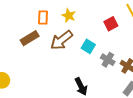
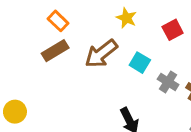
yellow star: (69, 15) -> (126, 18), moved
orange rectangle: (43, 18) -> (58, 21), moved, turned -48

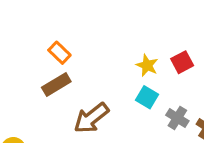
yellow star: (126, 18) -> (147, 65), moved
brown arrow: (101, 54) -> (91, 118), moved

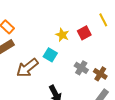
cyan square: (147, 97) -> (50, 55), moved

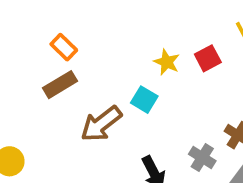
gray cross: (81, 68) -> (202, 158), moved

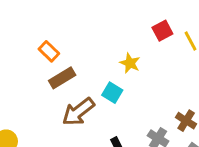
red square: (208, 58) -> (162, 31), moved
brown rectangle: (60, 85) -> (62, 78), moved

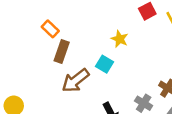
brown rectangle: (62, 78) -> (62, 52), turned -40

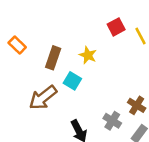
brown rectangle: (62, 52) -> (53, 58), moved

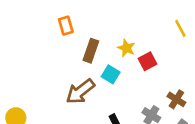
red square: (116, 27) -> (147, 61), moved
orange rectangle: (17, 45) -> (66, 26), moved, turned 30

